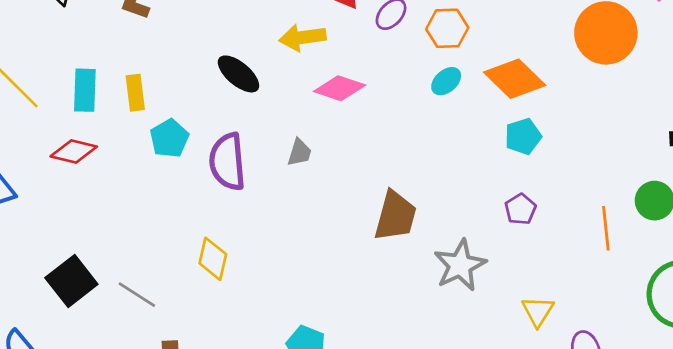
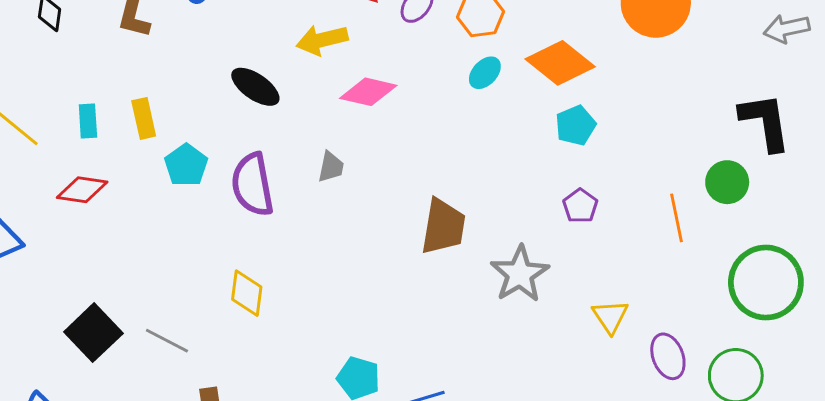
cyan rectangle: (85, 90) -> (88, 121), size x0.7

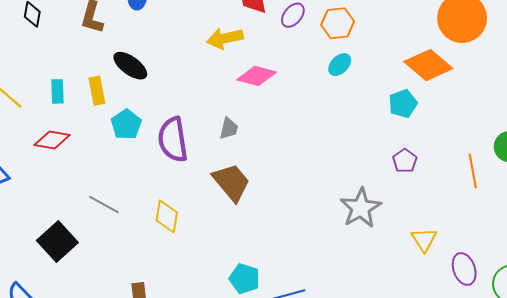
orange diamond: (560, 63) -> (428, 65), moved
black ellipse: (255, 87) -> (130, 66), moved
brown trapezoid: (443, 227) -> (231, 182), moved, turned -51
gray line: (167, 341) -> (104, 204), moved

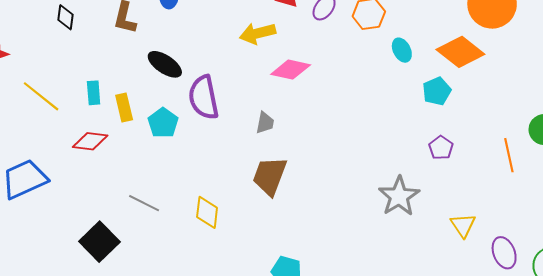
cyan ellipse: (340, 65) -> (402, 50), moved, turned -70
yellow rectangle: (97, 91) -> (124, 107), moved
purple semicircle: (173, 140) -> (204, 97), moved
brown trapezoid: (231, 182) -> (270, 176), turned -117

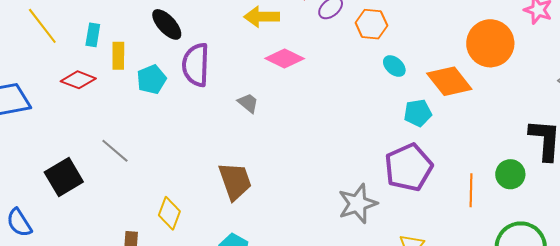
cyan ellipse: (402, 50) -> (394, 66), turned -35
gray trapezoid: (265, 123) -> (248, 103), turned -75
purple pentagon: (441, 148) -> (409, 167), size x2.0
brown trapezoid: (270, 176) -> (235, 181), moved, turned 126
yellow diamond: (207, 212) -> (169, 213), moved

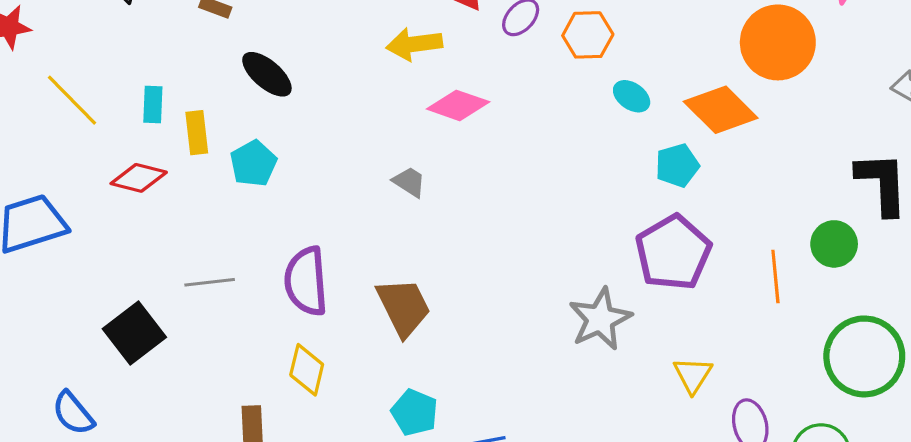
purple semicircle: (196, 65) -> (306, 281), moved
gray line: (115, 151) -> (210, 282), turned -40

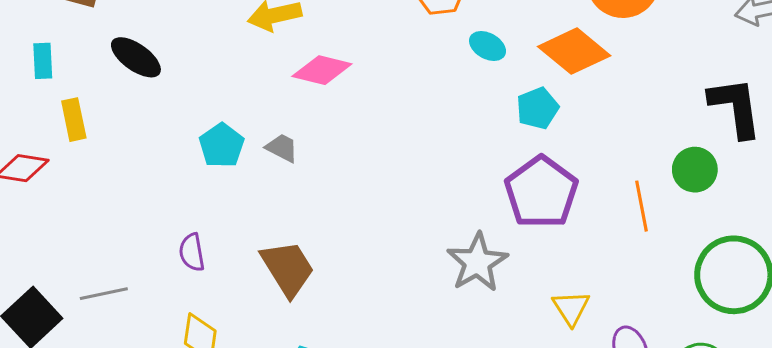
cyan rectangle: (153, 105) -> (43, 61), moved
cyan pentagon: (253, 163) -> (222, 145), moved
purple semicircle: (306, 281) -> (192, 252), size x0.6
gray line: (210, 282) -> (104, 294), moved

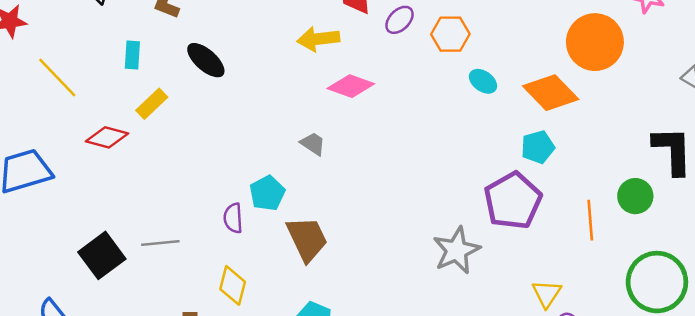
cyan pentagon: (537, 108) -> (538, 147), moved
yellow rectangle: (74, 120) -> (152, 104), turned 52
cyan pentagon: (222, 145) -> (267, 193), moved
yellow triangle: (571, 308) -> (547, 294), moved

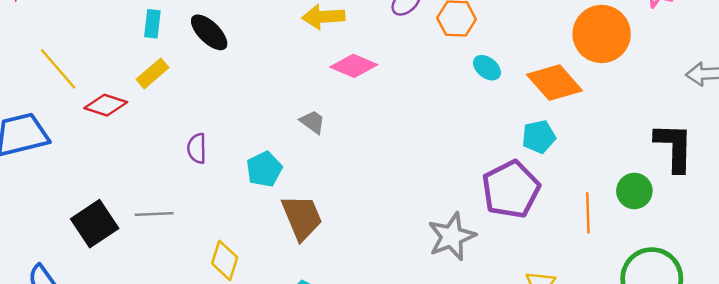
cyan rectangle: (132, 55) -> (152, 24), moved
yellow line: (57, 78) -> (58, 69), moved
purple semicircle: (233, 218) -> (197, 148), moved

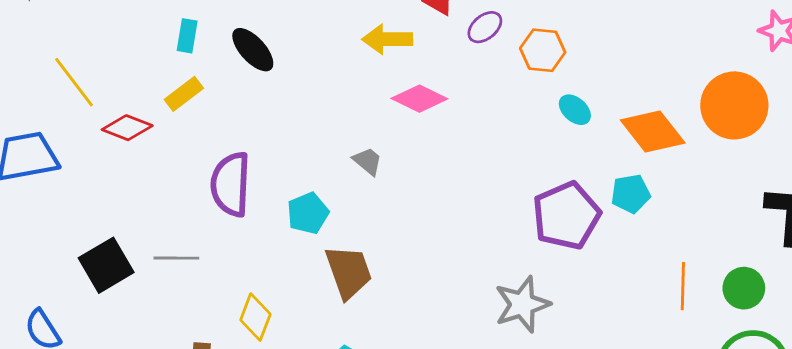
orange circle: (602, 34) -> (734, 105), moved
purple semicircle: (197, 148) -> (231, 184), size x1.8
purple pentagon: (511, 189) -> (566, 216), moved
green circle: (634, 191) -> (744, 288), moved

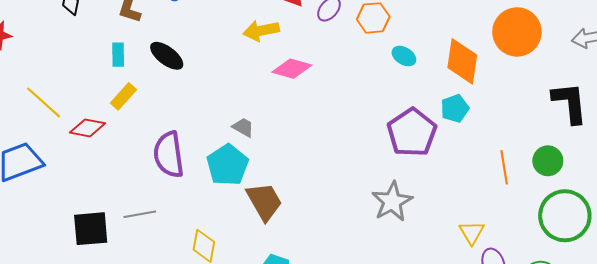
orange diamond: (653, 132) -> (462, 61), turned 57
gray trapezoid: (367, 161) -> (243, 127), moved
cyan pentagon: (308, 213) -> (228, 165), size x1.4
black square: (106, 265) -> (91, 229), turned 36

